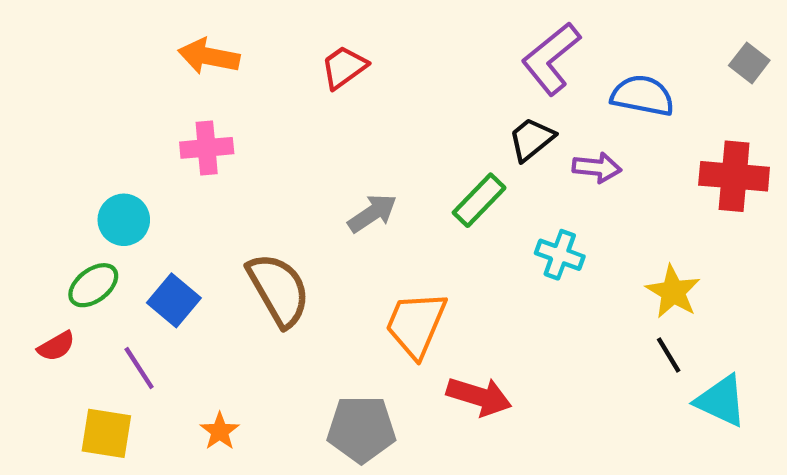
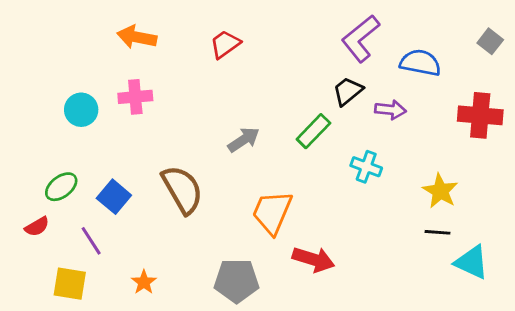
cyan circle: (124, 220) -> (81, 110), moved
black line: (669, 355) -> (437, 232), turned -55

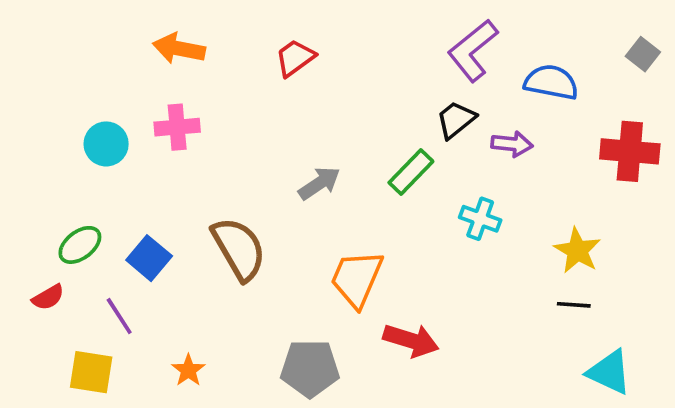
cyan triangle: (472, 262) -> (609, 372), moved

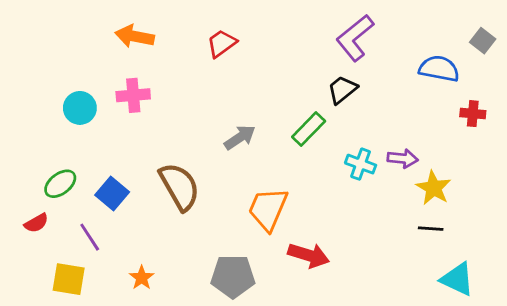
blue semicircle: (551, 82) -> (439, 69), moved
purple arrow: (512, 144) -> (403, 158), moved
red cross: (630, 151) -> (473, 114), size x0.6

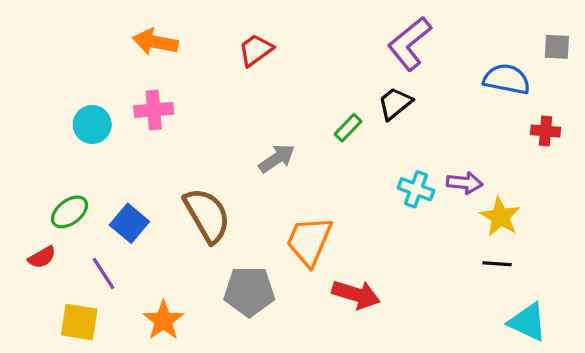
gray square: (483, 41) -> (557, 47), turned -35
green rectangle: (309, 129) -> (348, 128), moved, size x0.7
gray pentagon: (233, 276) -> (249, 291), moved
orange star: (142, 278) -> (163, 320), size x1.4

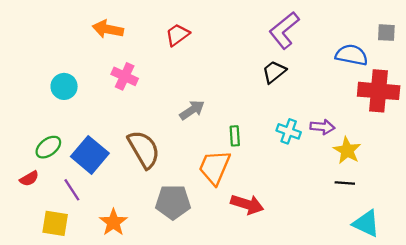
pink cross: (154, 110) -> (125, 76), moved, turned 30
green rectangle: (348, 128) -> (235, 136), moved, turned -48
red cross: (546, 131) -> (379, 91), size x2.0
blue square: (129, 223) -> (90, 155), size x1.4

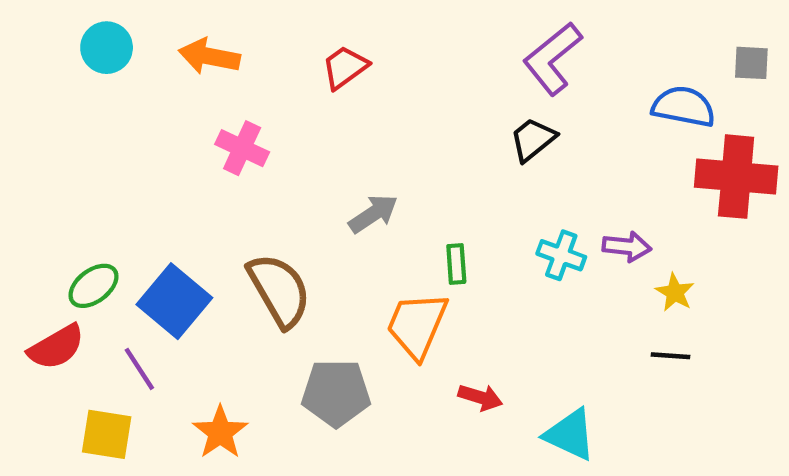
cyan circle: (64, 86) -> (107, 48), moved
yellow star: (347, 150) -> (675, 292), size x0.7
red semicircle: (29, 179) -> (56, 347), size x1.5
red arrow: (247, 204) -> (480, 397), size x0.7
cyan triangle: (366, 223) -> (570, 434), moved

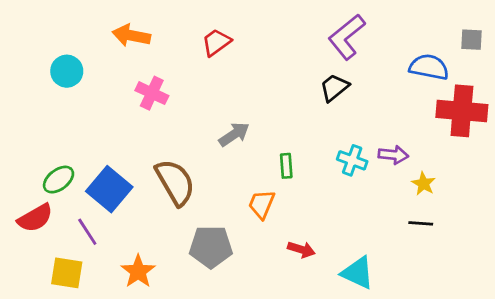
cyan circle: (107, 48) -> (67, 71), moved
orange trapezoid: (417, 325) -> (262, 204), size x0.7

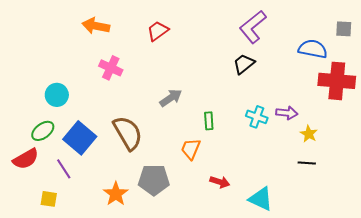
cyan circle: (67, 71) -> (57, 95), moved
orange star: (138, 271) -> (116, 194), moved
yellow square: (67, 273) -> (49, 199), size x0.7

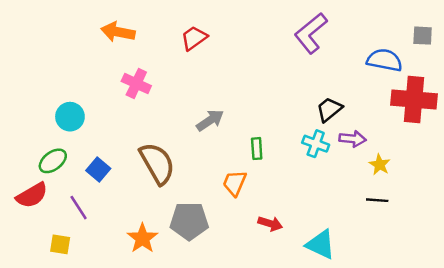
black trapezoid: (244, 64) -> (329, 109), moved
blue square: (80, 138) -> (98, 169), size x0.6

